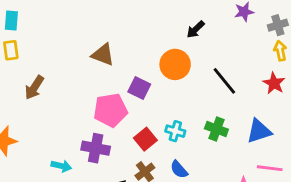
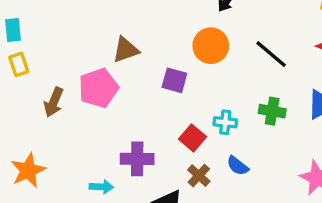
brown triangle: (103, 55) -> (126, 50), turned -30
pink pentagon: (110, 110) -> (98, 88), moved

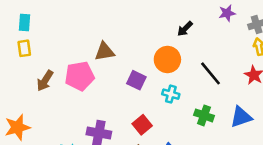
cyan cross: (225, 122) -> (171, 94), moved

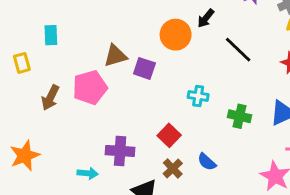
cyan rectangle: (25, 22) -> (51, 35), moved
orange circle: (167, 60) -> (176, 35), moved
black line: (211, 73) -> (238, 50), moved
purple square: (136, 80) -> (144, 68), moved

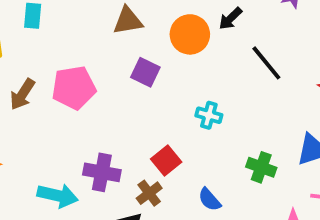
brown triangle: (115, 56) -> (128, 21), moved
green cross: (240, 116) -> (261, 167), moved
brown cross: (173, 168) -> (149, 193), moved
cyan arrow: (88, 173) -> (58, 196), size x1.5

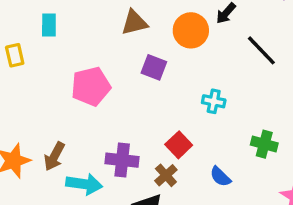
brown arrow: (22, 94) -> (54, 156), moved

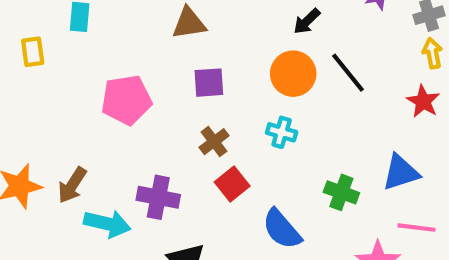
orange circle: (191, 30) -> (293, 74), moved
purple square: (154, 67) -> (209, 83), turned -30
brown cross: (166, 175) -> (214, 142), moved
blue semicircle: (220, 177) -> (282, 229), size x1.5

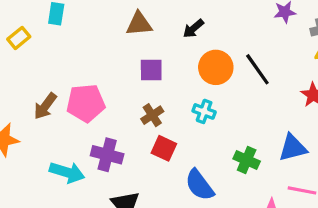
black arrow: (307, 21) -> (193, 28), moved
yellow rectangle: (33, 52) -> (19, 38), turned 55
pink pentagon: (126, 100) -> (86, 103), moved
red square: (232, 184) -> (164, 148), turned -30
brown arrow: (72, 185) -> (45, 106), moved

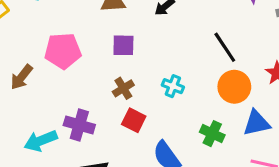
orange circle: (216, 67) -> (234, 87), moved
pink pentagon: (86, 103) -> (63, 51), moved
cyan arrow: (67, 172) -> (41, 141), turned 140

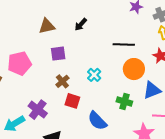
black line: (225, 47) -> (124, 44), turned -45
cyan cross: (173, 86) -> (94, 75), turned 32
purple cross: (79, 125) -> (38, 110), turned 30

